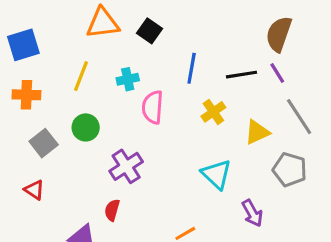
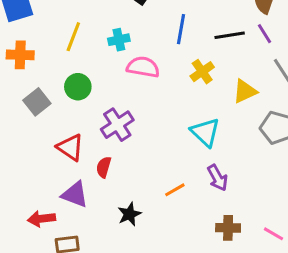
pink semicircle: (153, 107) -> (143, 67), turned 96
red triangle: (34, 190) -> (70, 147), moved, size x1.4
purple arrow: (252, 213) -> (217, 178), moved

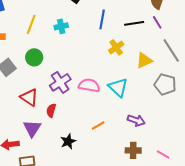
pink semicircle: (143, 67) -> (89, 85), moved
purple arrow: (217, 178) -> (136, 120), moved, turned -42
purple triangle: (75, 194) -> (32, 128), turned 42

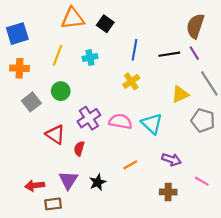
yellow cross: (116, 47) -> (131, 81), moved
purple triangle: (32, 128) -> (68, 180), moved
pink line: (163, 154) -> (202, 181), moved

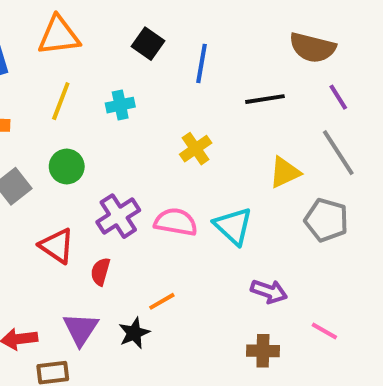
orange triangle: (73, 18) -> (59, 36), moved
brown semicircle: (195, 26) -> (312, 48), turned -95
blue line: (135, 50) -> (201, 63), moved
purple line: (194, 53) -> (338, 97), moved
orange line: (130, 165) -> (162, 301), moved

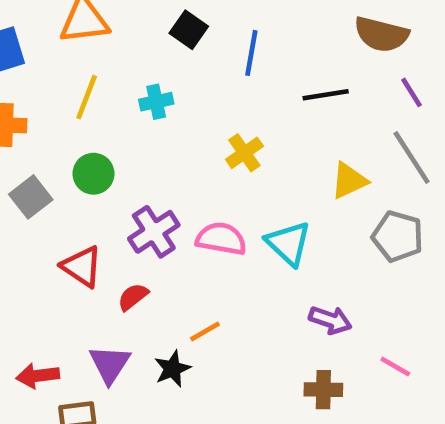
red semicircle: (100, 272) -> (133, 297), turned 36

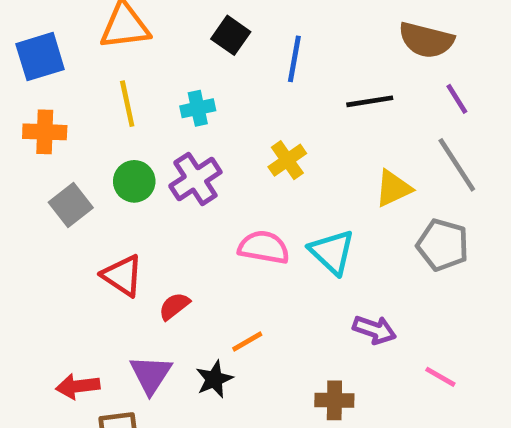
yellow line: (87, 97) -> (127, 104), turned -33
purple cross: (154, 232) -> (195, 179), moved
brown cross: (323, 390) -> (334, 400), moved

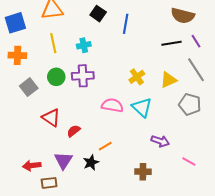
black line: (370, 101) -> (171, 43), moved
yellow cross: (287, 160) -> (137, 77), moved
purple cross: (195, 179) -> (83, 76), turned 30

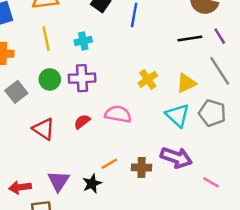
cyan triangle: (142, 107) -> (177, 115), moved
red semicircle: (74, 131) -> (82, 122), moved
purple arrow: (160, 141) -> (176, 158), size x1.4
brown cross: (143, 172) -> (142, 167), moved

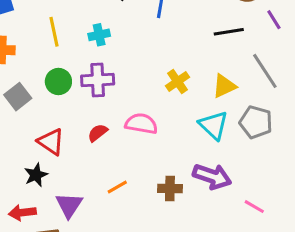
purple line: (220, 36) -> (274, 20), moved
orange line: (109, 164) -> (117, 187), moved
black star: (92, 184) -> (36, 175), moved

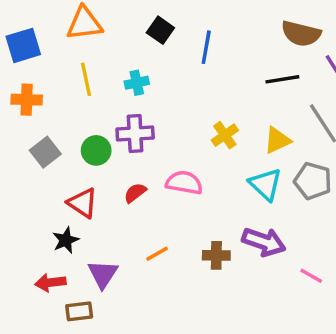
green circle: (58, 82) -> (96, 150), moved

